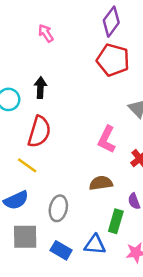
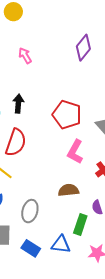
red pentagon: (113, 60) -> (67, 115), moved

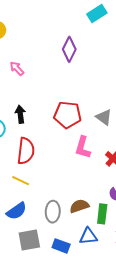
brown semicircle: (68, 190) -> (79, 206), moved

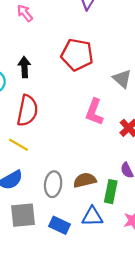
red pentagon: (68, 115) -> (77, 55), moved

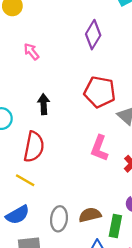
red pentagon: (77, 55) -> (100, 92), moved
black arrow: (24, 67) -> (44, 104), moved

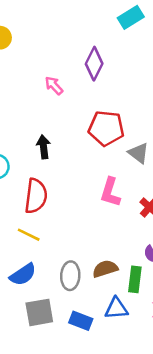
pink arrow: (31, 52) -> (54, 86), moved

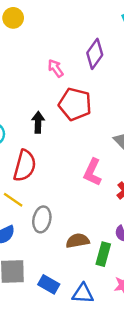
red pentagon: (106, 128) -> (75, 104), moved
gray ellipse: (70, 276) -> (42, 219), moved
blue triangle: (116, 308) -> (83, 294), moved

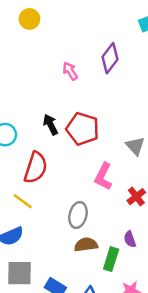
red pentagon: (75, 104) -> (83, 129), moved
black arrow: (38, 122) -> (51, 125), turned -30
gray ellipse: (42, 219) -> (78, 215), moved

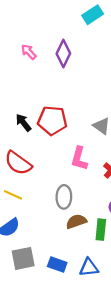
pink arrow: (70, 71) -> (29, 52), moved
red semicircle: (36, 168) -> (18, 163), turned 120

